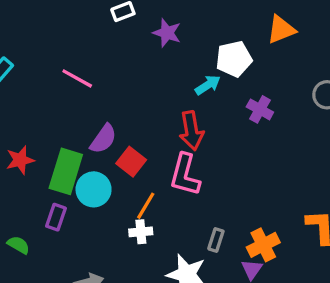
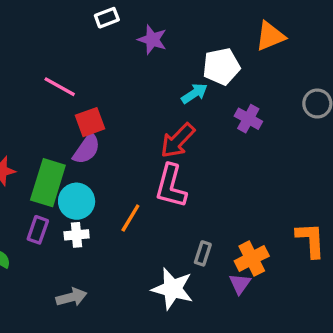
red arrow: (191, 131) -> (178, 141), turned 54
red square: (131, 162) -> (90, 122), moved, turned 32
white cross: (141, 232) -> (77, 235), moved

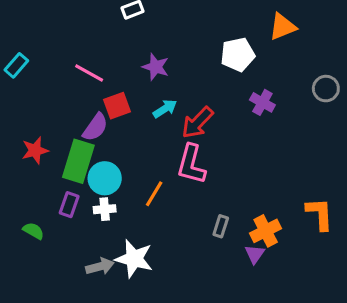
purple star: (152, 40) -> (156, 67), moved
cyan arrow: (194, 93) -> (165, 109), moved
purple semicircle: (87, 149) -> (95, 127), moved
white star: (173, 289) -> (134, 259), moved

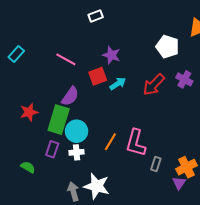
white pentagon: (238, 55) -> (167, 47), turned 30
red square: (117, 106) -> (98, 76), moved
red arrow: (197, 123) -> (154, 85), moved
pink L-shape: (191, 164) -> (136, 143), moved
gray arrow: (100, 266) -> (73, 191), turned -90

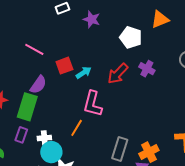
purple star: (111, 55) -> (92, 19), moved
cyan circle: (77, 131) -> (51, 152), moved
pink L-shape: (136, 143) -> (93, 104), moved
gray rectangle: (156, 164) -> (120, 149), size x1.6

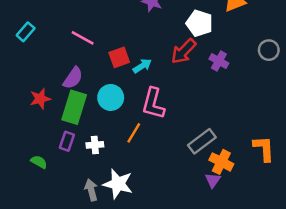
red arrow: (118, 74) -> (184, 51), moved
purple semicircle: (38, 85) -> (73, 78), moved
gray rectangle: (120, 149) -> (202, 141), moved, turned 35
cyan circle: (51, 152) -> (111, 97), moved
orange cross: (149, 152) -> (221, 162), turned -36

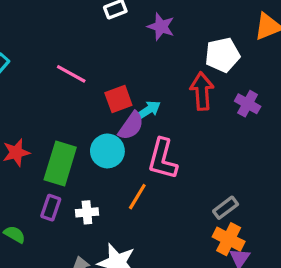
white pentagon: (199, 23) -> (222, 55), turned -30
red arrow: (184, 51) -> (202, 91), turned 132
purple semicircle: (73, 78) -> (131, 126), moved
gray rectangle: (202, 141) -> (226, 208), size x0.7
orange cross: (221, 162) -> (229, 239), moved

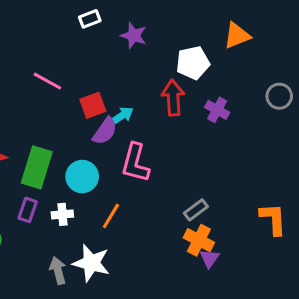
cyan circle: (107, 151) -> (82, 177), moved
orange line: (137, 197) -> (111, 216), moved

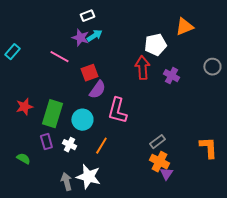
purple star: (134, 36) -> (80, 38), moved
cyan arrow: (122, 116) -> (94, 36), moved
purple rectangle: (28, 210) -> (46, 142), turned -35
white cross: (62, 214) -> (69, 145), turned 32

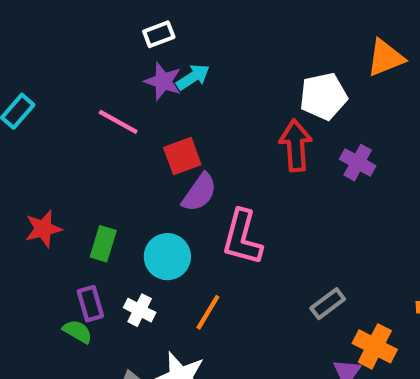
white rectangle: (87, 16) -> (159, 34), moved
green rectangle: (52, 114) -> (103, 244), size x0.6
green semicircle: (23, 159) -> (78, 331), moved
orange cross: (159, 162) -> (375, 346), moved

